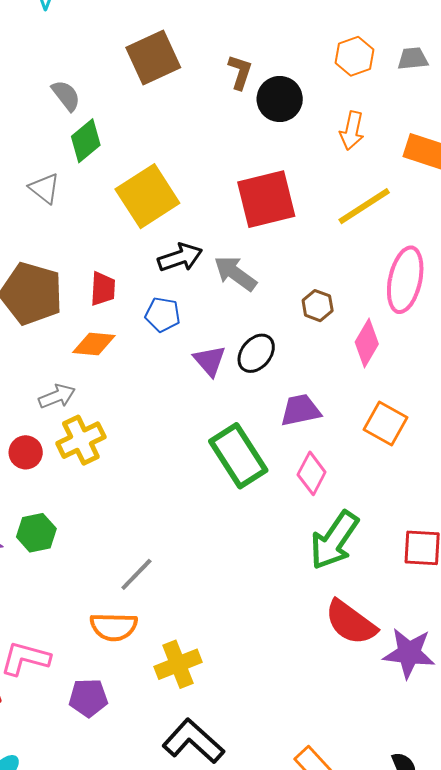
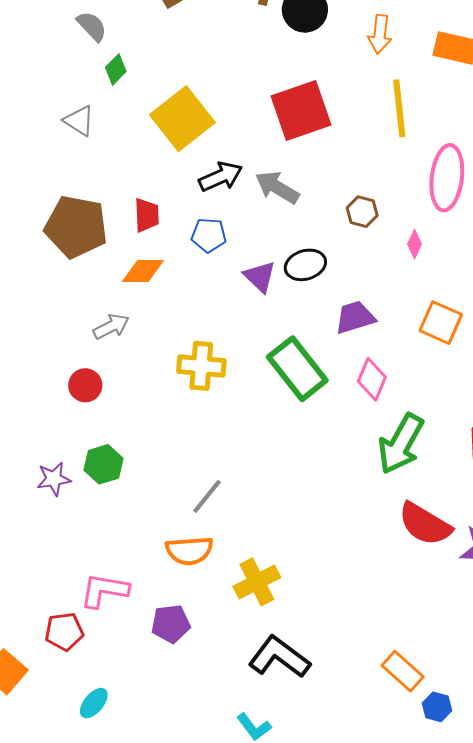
green diamond: (86, 141) -> (116, 69), size x0.7
yellow line: (364, 206) -> (399, 108), turned -58
pink diamond: (367, 343) -> (415, 244), size x0.6
black ellipse: (256, 353) -> (305, 265), turned 39
yellow cross: (81, 440) -> (201, 366), moved, turned 36

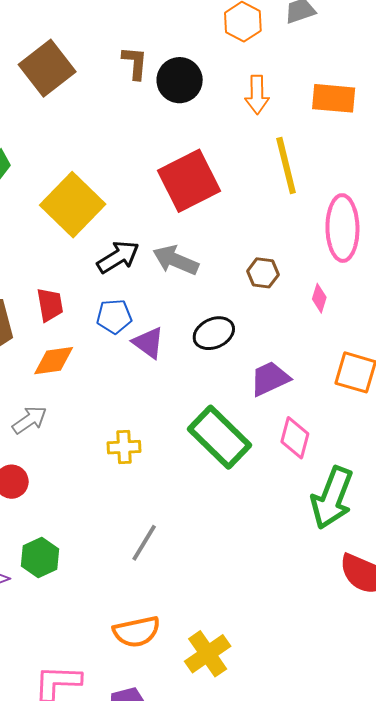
purple triangle: (260, 277) -> (148, 343), moved
yellow cross: (201, 366) -> (124, 447), size x0.7
gray line: (207, 496) -> (144, 543), moved

